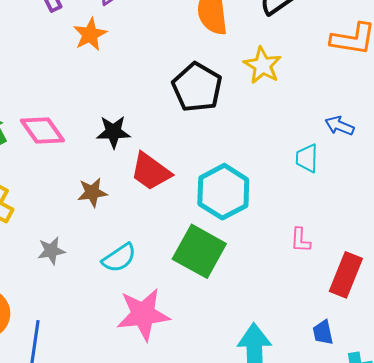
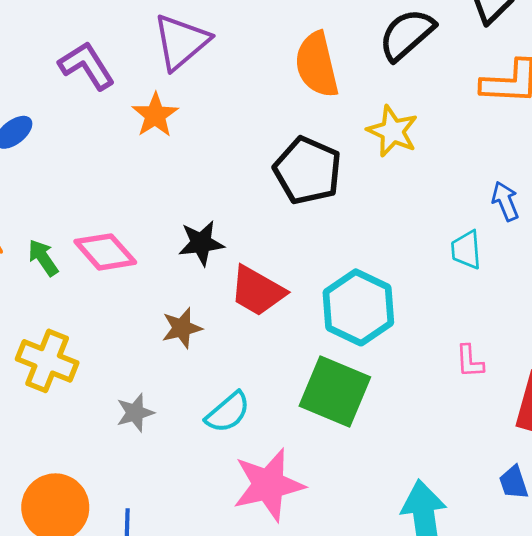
blue arrow: (339, 126) -> (505, 201), turned 52

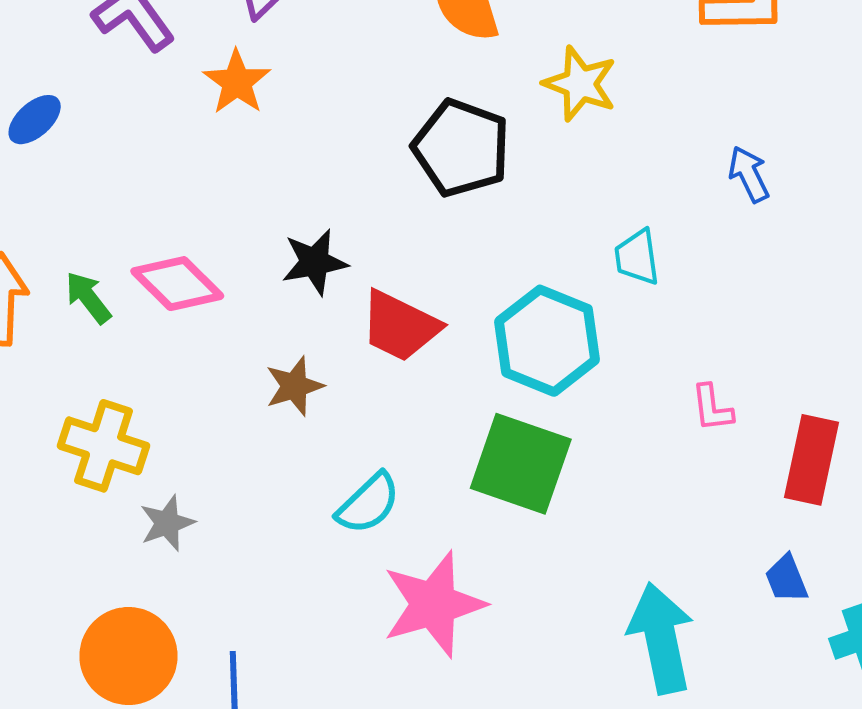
cyan trapezoid: (466, 250) -> (637, 257), moved
gray star: (135, 413) -> (167, 523), moved

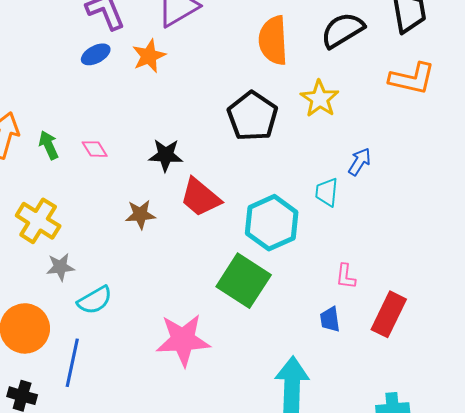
blue ellipse: (35, 120) -> (96, 54), moved
blue arrow: (749, 174) -> (360, 162), moved, turned 44
pink diamond: (177, 284) -> (95, 149), size x0.6
cyan semicircle: (368, 503) -> (95, 300), moved
blue trapezoid: (786, 579) -> (330, 319), moved

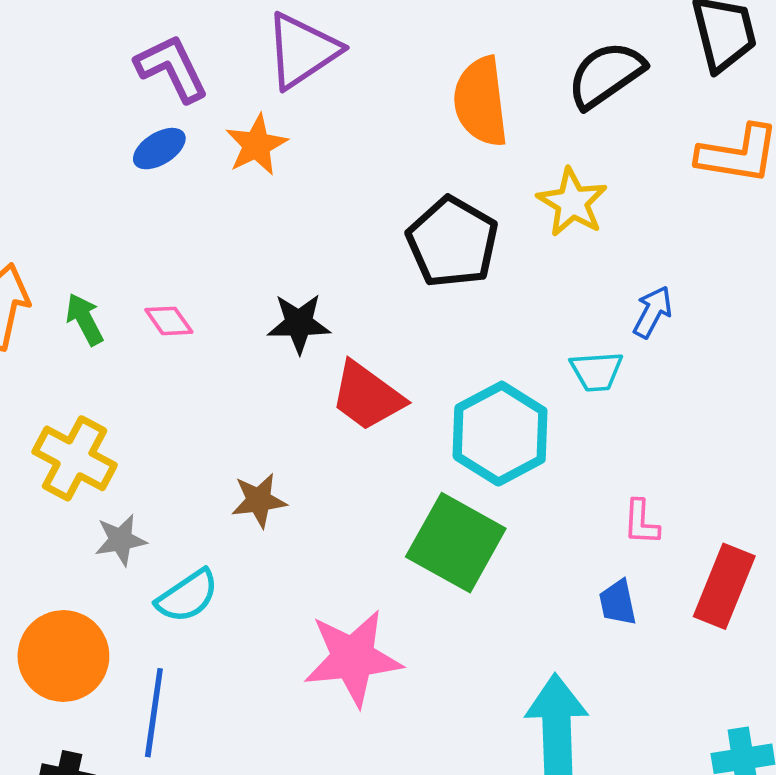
cyan trapezoid: (327, 192) -> (597, 371), turned -96
brown star: (140, 214) -> (259, 500), moved

